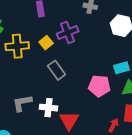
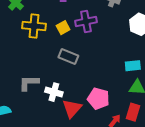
gray rectangle: (57, 70) -> (68, 57), turned -42
pink pentagon: (99, 86) -> (98, 99), moved

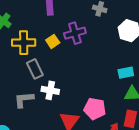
gray rectangle: (68, 57) -> (35, 69), moved, turned 48
white cross: (54, 92) -> (50, 90), moved

